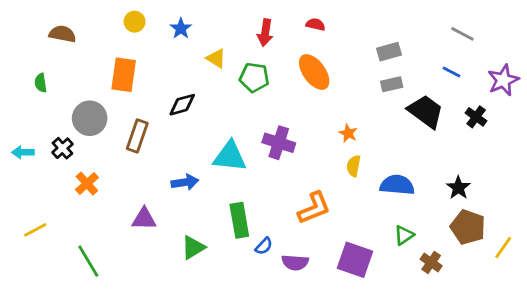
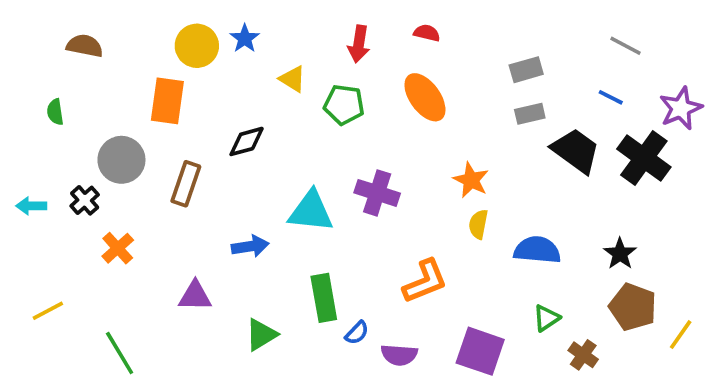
yellow circle: (135, 22) -> (197, 46), moved, size x1.5
black cross: (476, 117) -> (644, 158), size x1.8
orange star: (348, 133) -> (471, 180), size x1.4

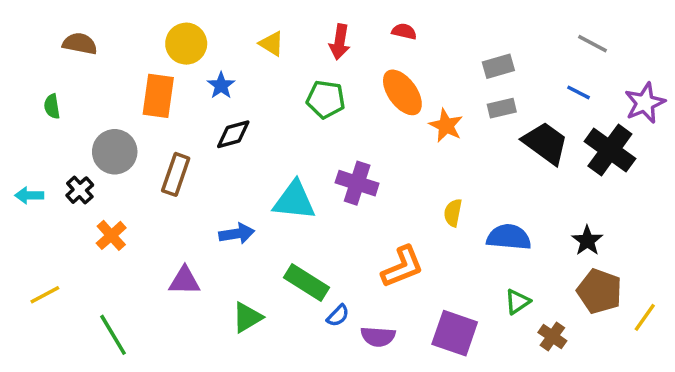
blue star: (245, 38) -> (221, 85), moved
yellow triangle: (293, 79) -> (272, 44), moved
orange star: (471, 180) -> (446, 126), moved
green rectangle: (324, 298) -> (306, 283), turned -48

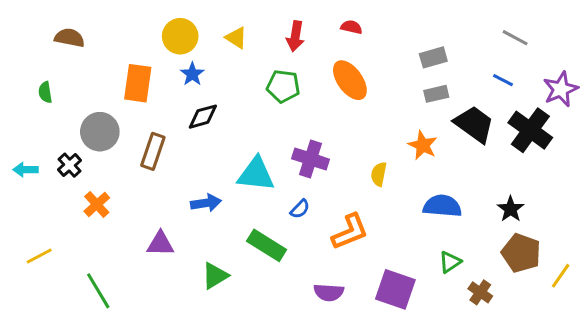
yellow circle: (186, 44) -> (180, 36), moved
orange star: (446, 126) -> (423, 145), moved
yellow semicircle: (453, 213) -> (379, 174), moved
blue semicircle: (338, 316) -> (300, 209), moved

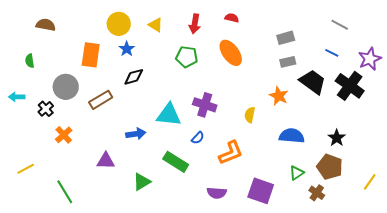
brown rectangle: (153, 151) -> (101, 100), turned 40
cyan arrow: (26, 170) -> (17, 97), moved
brown pentagon: (521, 253) -> (330, 167), moved

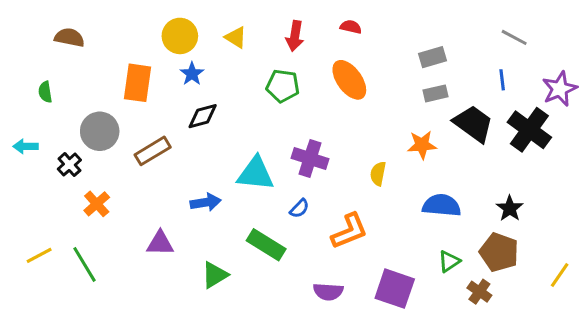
blue line: (332, 53) -> (502, 80), turned 56
orange star: (279, 96) -> (422, 145), turned -30
green line: (65, 192) -> (85, 264), moved

